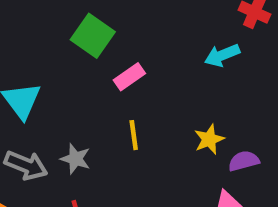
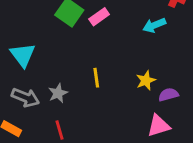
pink rectangle: (129, 77) -> (99, 17), moved
gray star: (75, 159) -> (58, 93), turned 30

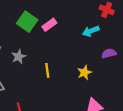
gray star: (58, 93) -> (19, 57), moved
purple semicircle: (168, 95) -> (109, 53), moved

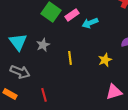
cyan arrow: (91, 31) -> (90, 23), moved

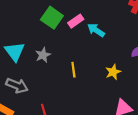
cyan arrow: (90, 23) -> (96, 30), turned 56

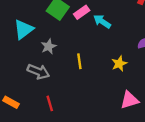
cyan triangle: (15, 52) -> (24, 29), moved, turned 30
gray arrow: (17, 86) -> (38, 72), moved

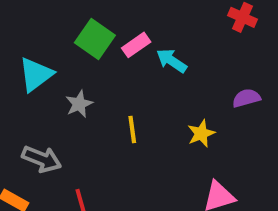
gray arrow: (38, 72) -> (42, 159), moved

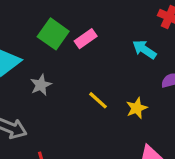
cyan arrow: (172, 61) -> (144, 49), moved
yellow line: (132, 130) -> (98, 100), moved, turned -40

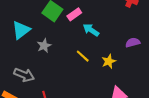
cyan arrow: (144, 49) -> (91, 30), moved

